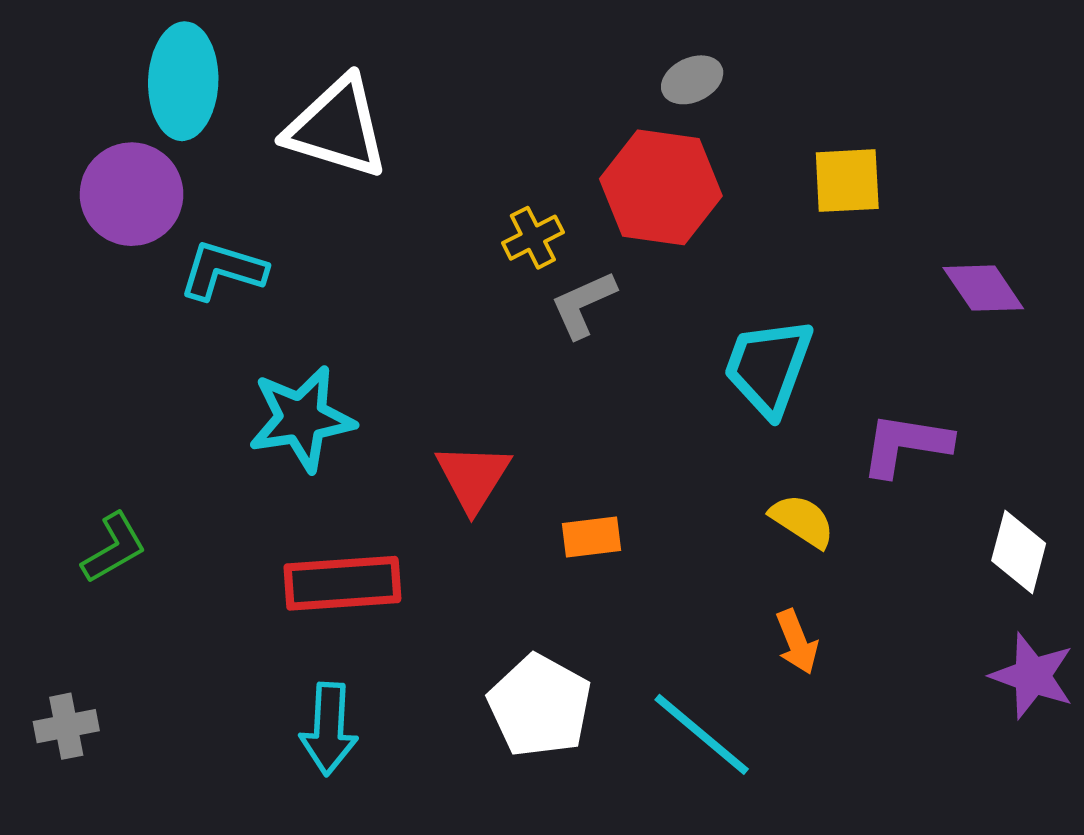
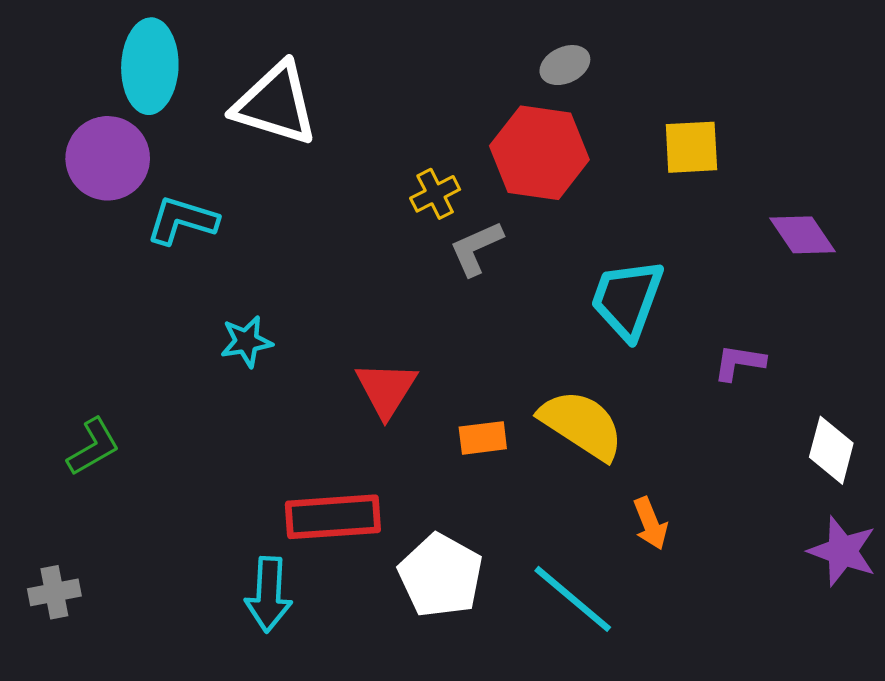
cyan star: (302, 419) -> (246, 341), size x0.6
purple L-shape: (906, 444) -> (739, 363), size x0.7
yellow semicircle: (802, 521) -> (582, 425), moved, size x1.6
red rectangle: (342, 583) -> (333, 517), moved

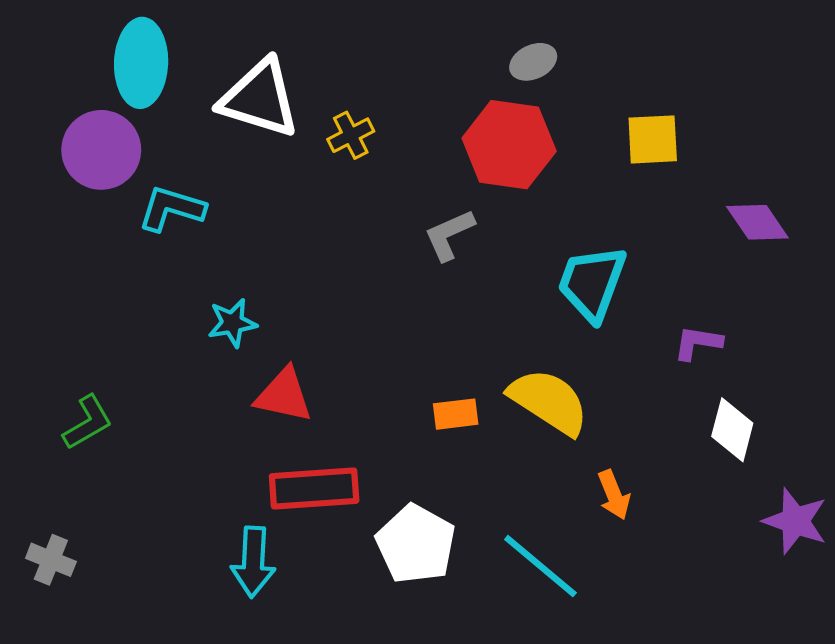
yellow cross: (435, 194) -> (351, 135), moved
red triangle: (386, 389) -> (284, 395), moved, turned -50
white diamond: (831, 450) -> (732, 430), moved
gray cross: (54, 592) -> (51, 560), turned 33

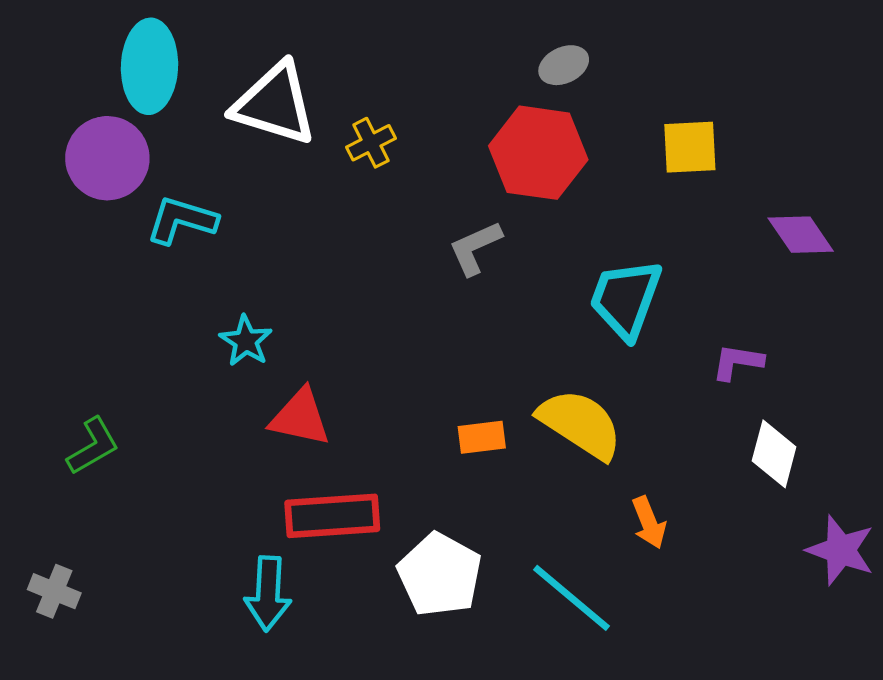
cyan star: (232, 323) -> (246, 341), turned -30

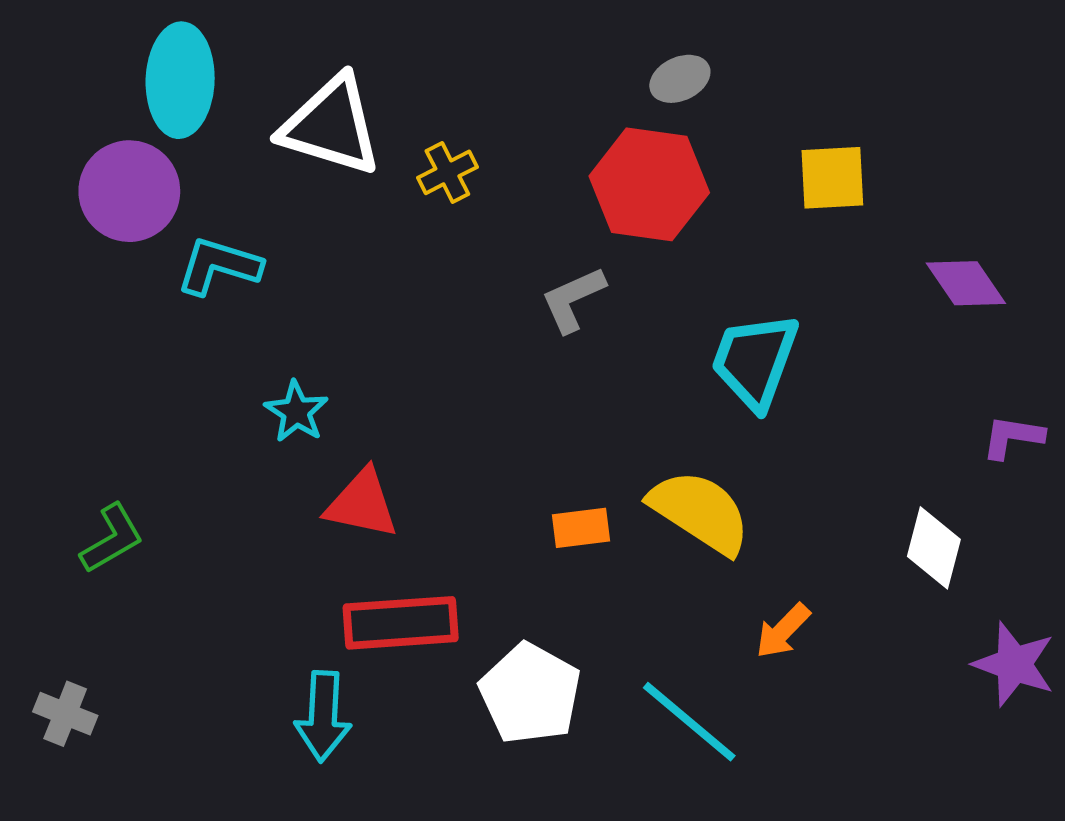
purple L-shape: (738, 362) -> (1013, 437), moved
orange arrow: (649, 523) -> (783, 631), turned 66

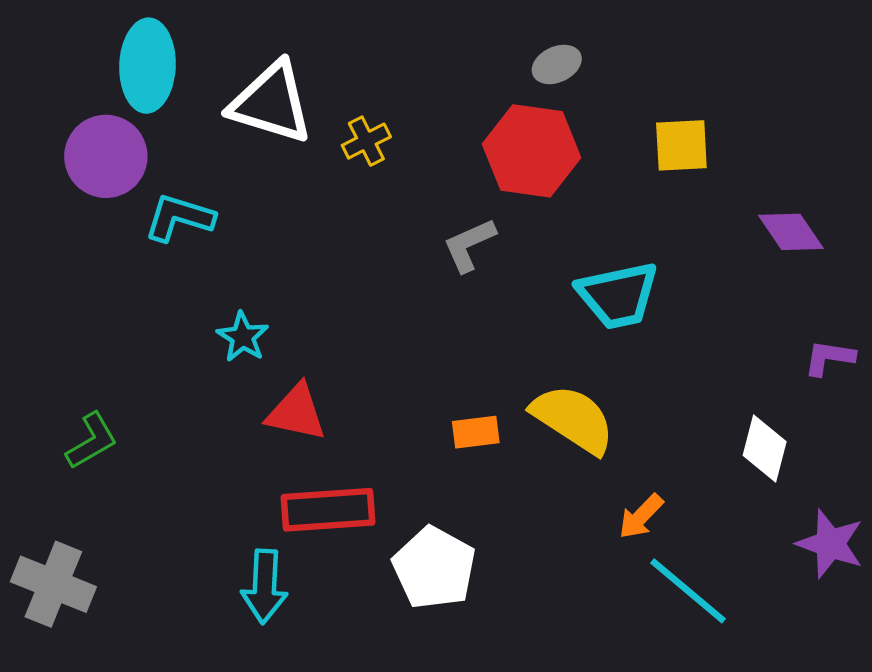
cyan trapezoid: (755, 361) -> (618, 295), turned -122
gray cross: (65, 714) -> (53, 584), size x1.6
cyan line: (689, 722) -> (688, 591), moved

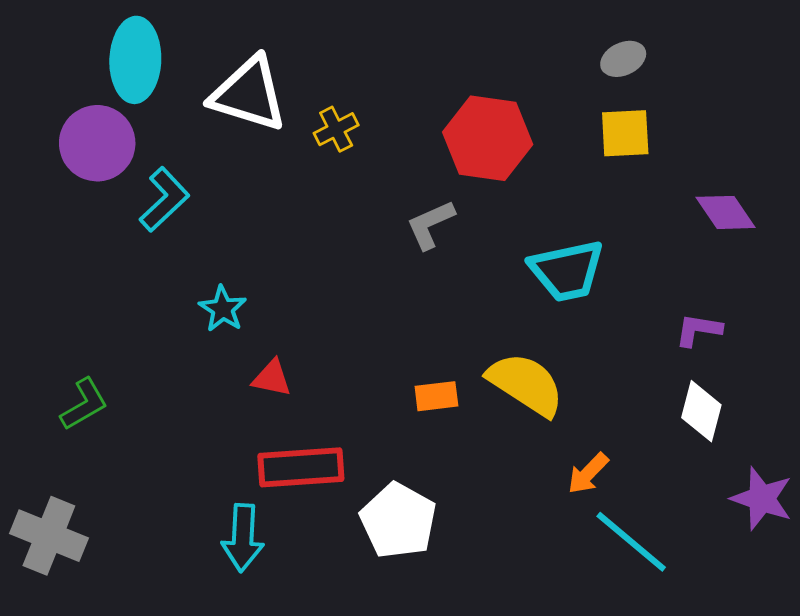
gray ellipse: (557, 64) -> (623, 59), moved
cyan L-shape: (179, 218) -> (164, 199), turned 120
purple L-shape: (829, 358) -> (698, 330), moved
red triangle: (296, 412) -> (272, 378), size x0.7

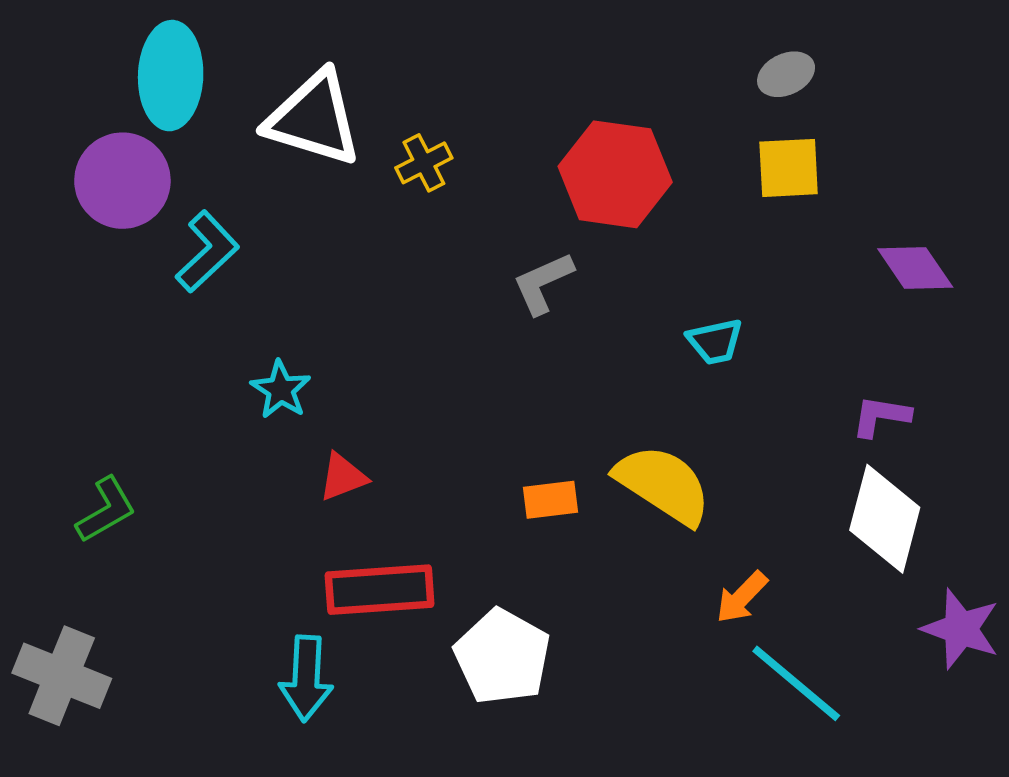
cyan trapezoid: (567, 271) -> (715, 341), size x0.6
red triangle: (272, 378) -> (343, 477), turned -33
white diamond: (701, 411) -> (885, 519), size x1.4

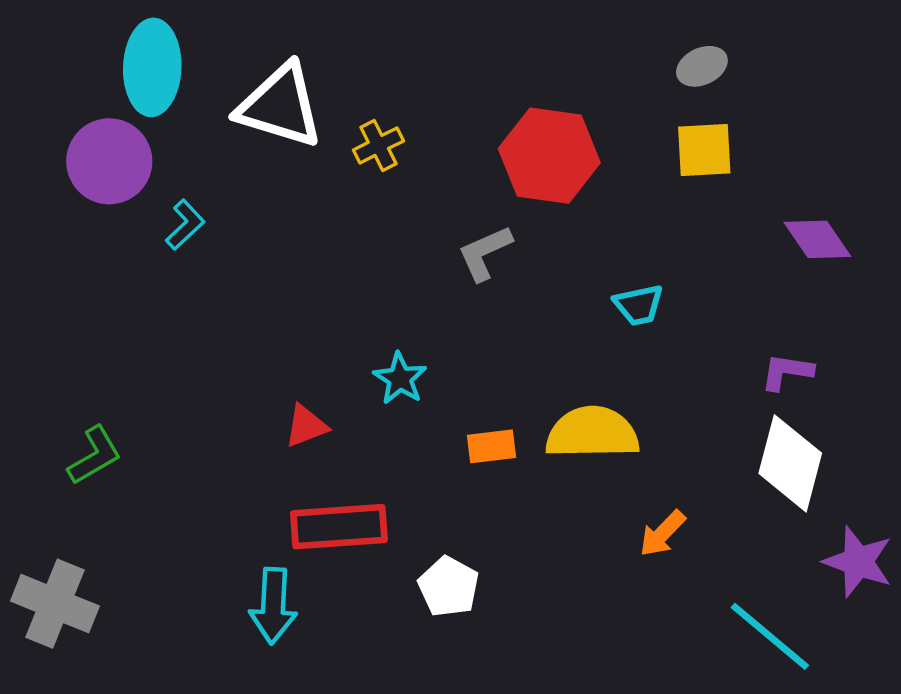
cyan L-shape: (207, 252) -> (185, 225), size x0.7
cyan star: (281, 390) -> (400, 378), moved
yellow semicircle: (663, 485) -> (592, 433), turned -34
white pentagon: (502, 657) -> (449, 587), size x0.7
cyan line: (796, 683) -> (770, 636), moved

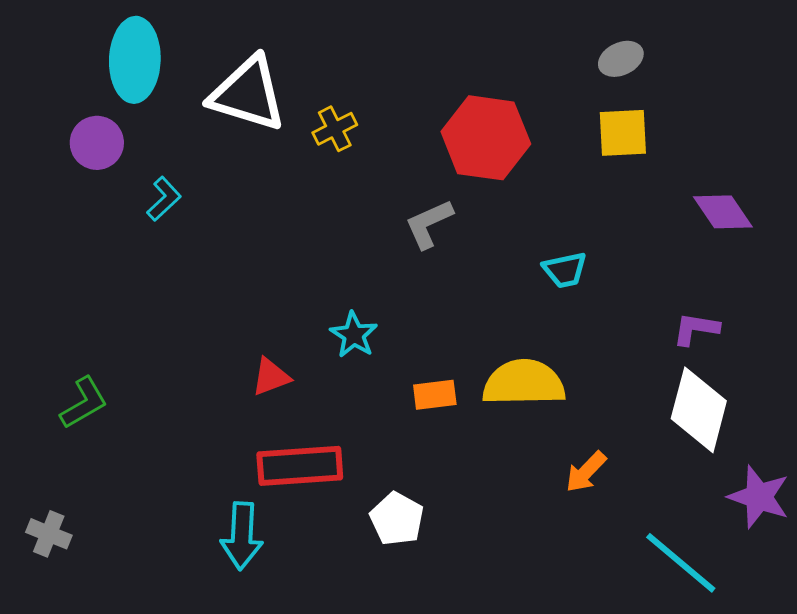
purple circle: (109, 161) -> (97, 143), size x0.7
gray cross: (55, 604) -> (49, 534), size x0.6

